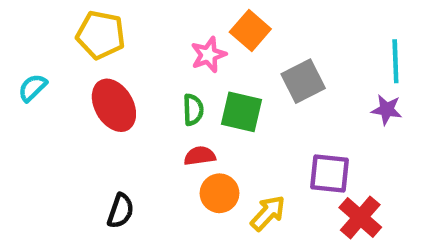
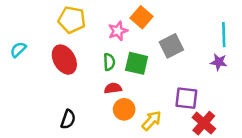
yellow pentagon: (101, 35) -> (72, 20), moved

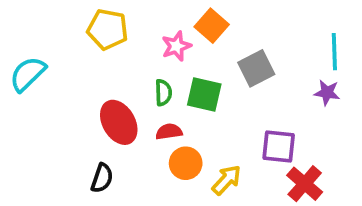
cyan semicircle: (18, 50) -> (28, 74), size x1.5
red ellipse: (64, 60) -> (119, 122), moved

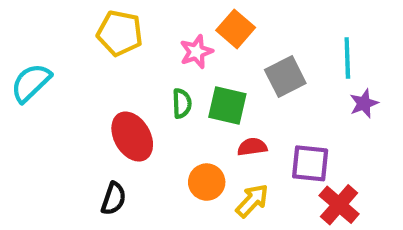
cyan line: (334, 52) -> (347, 58), moved
purple star: (327, 93) -> (364, 103), turned -30
red semicircle: (169, 132) -> (252, 147), moved

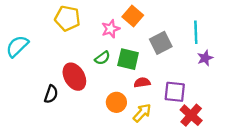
green semicircle: (182, 103) -> (102, 58), turned 56
black semicircle: (114, 199) -> (51, 94), moved

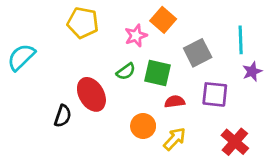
purple square: (175, 92) -> (215, 94), moved

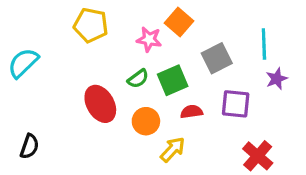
pink star: (136, 36) -> (149, 39), turned 30
green square: (157, 73) -> (173, 80), turned -36
black semicircle: (63, 116) -> (29, 146), moved
orange circle: (143, 126) -> (146, 121), moved
yellow arrow: (175, 139) -> (173, 150), moved

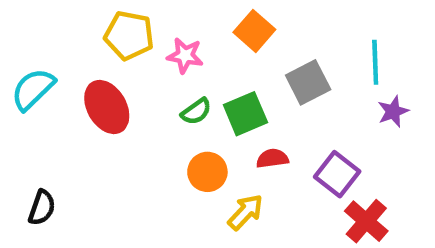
pink star: (149, 39) -> (185, 56), moved
red ellipse: (100, 104) -> (107, 107), moved
purple square: (236, 104) -> (337, 174), moved, turned 32

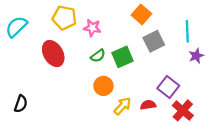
orange square: (254, 31) -> (141, 14), moved
cyan semicircle: (33, 89) -> (16, 27), moved
red semicircle: (272, 158) -> (148, 105), moved

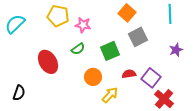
cyan line: (187, 31) -> (170, 14), moved
red ellipse: (53, 54) -> (48, 62), moved
green semicircle: (98, 56) -> (78, 49), moved
red semicircle: (148, 105) -> (129, 74), moved

